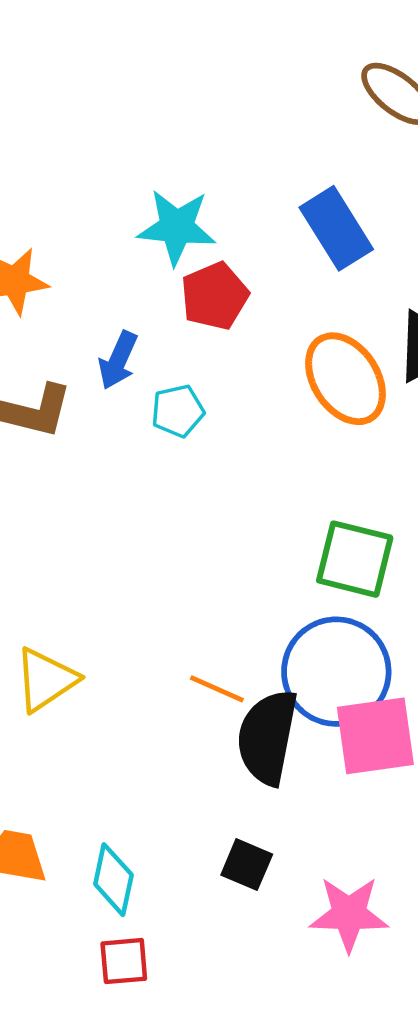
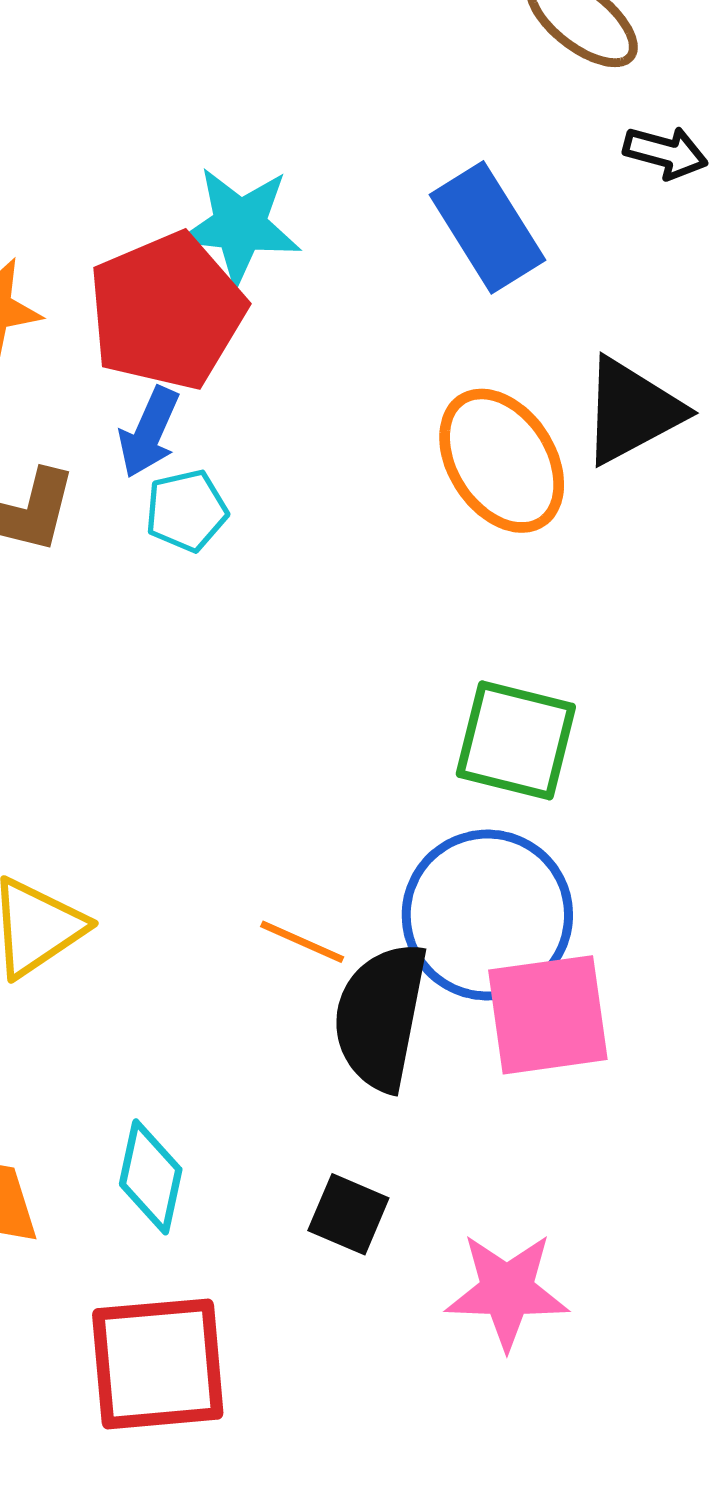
red pentagon: (215, 296) -> (167, 311), moved, size x1.5
cyan pentagon: (178, 411) -> (186, 511), moved
cyan diamond: (113, 880) -> (151, 1177), moved
red square: (124, 961) -> (158, 1364), size x1.8

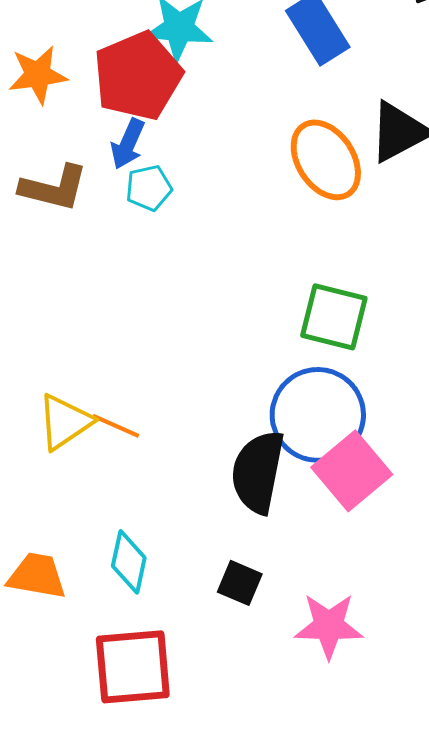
orange line: (302, 942) -> (116, 426), moved
pink square: (548, 1015) -> (352, 471), turned -32

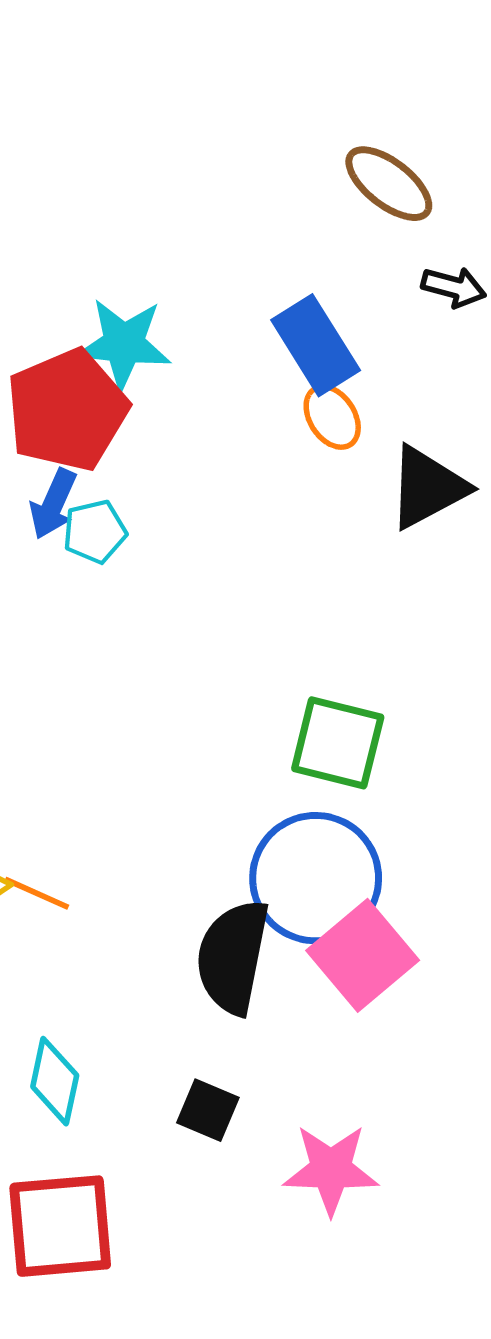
orange ellipse: (326, 160) -> (332, 417), moved, size x0.6
cyan pentagon: (149, 188) -> (95, 532), moved

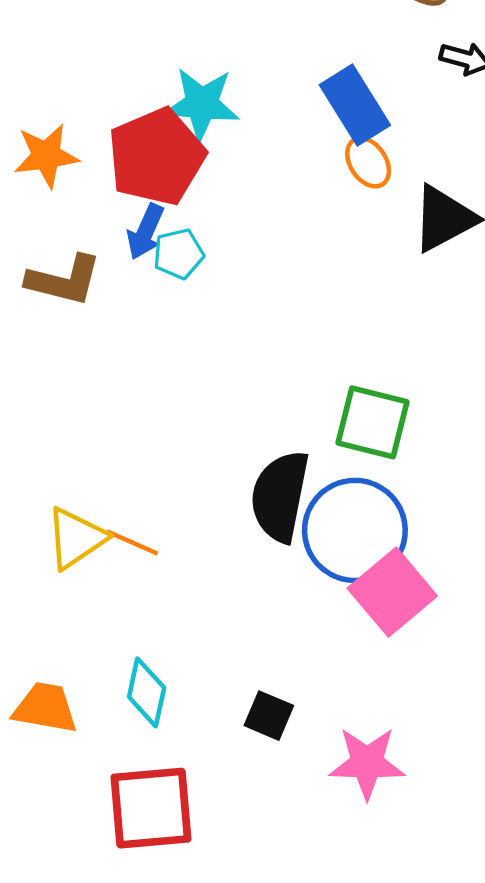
black semicircle: (233, 957) -> (280, 496), moved

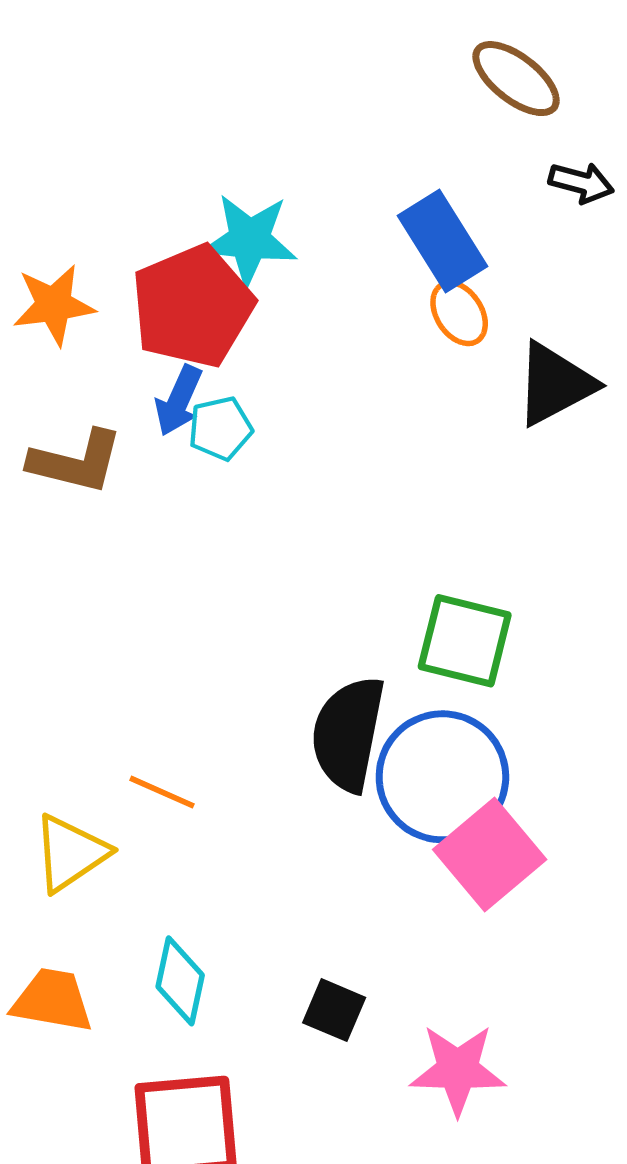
yellow triangle: (76, 538) -> (70, 853), moved

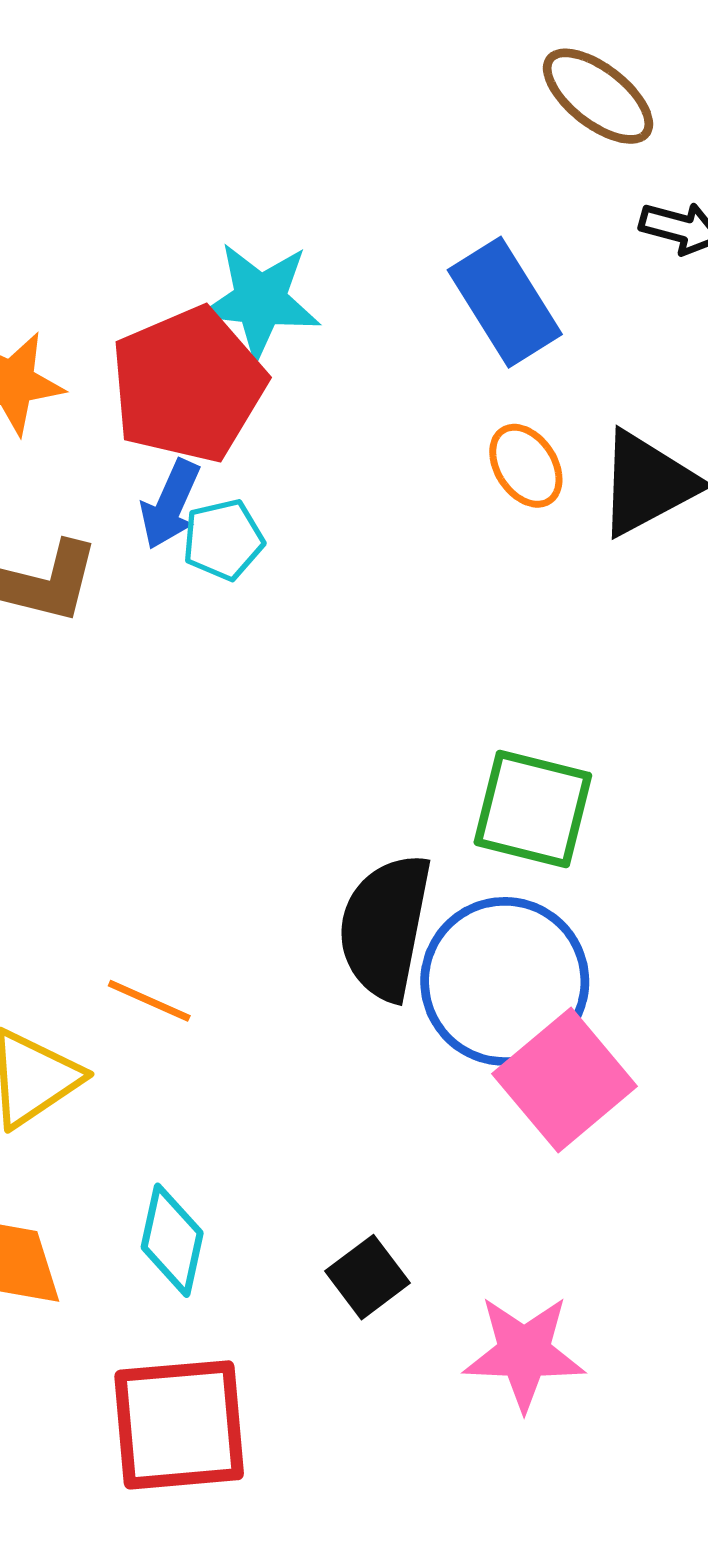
orange ellipse: (459, 313) -> (526, 466), moved
black square: (334, 1010) -> (367, 1277), turned 30

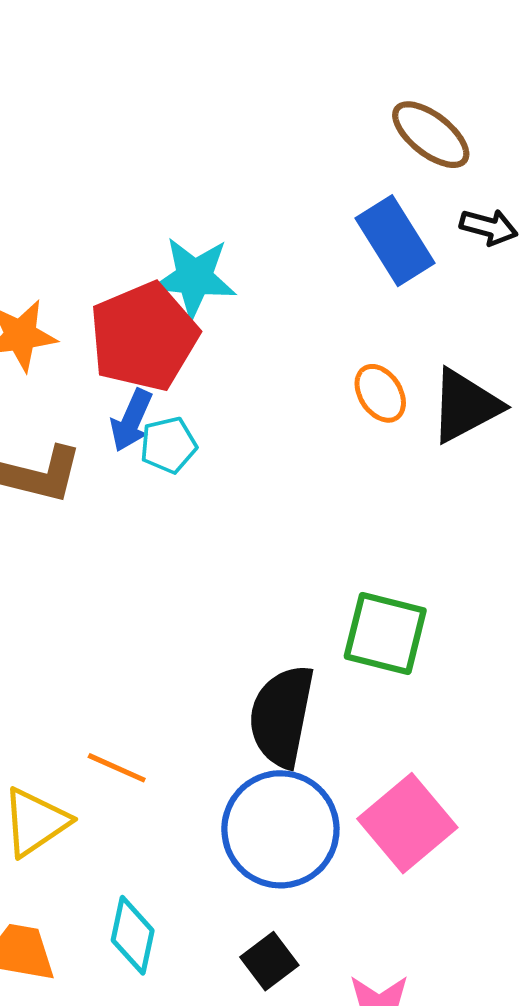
blue rectangle: (505, 302) -> (395, 241), moved
blue circle: (505, 981) -> (280, 829), moved

